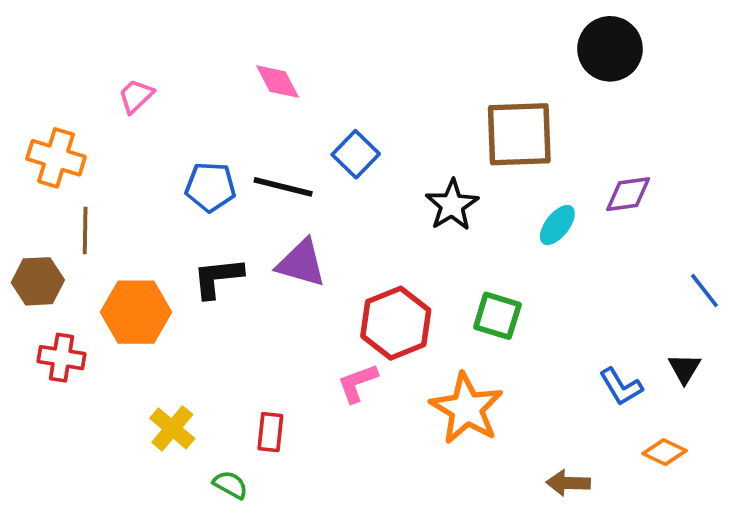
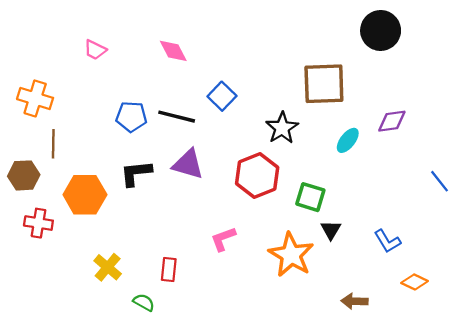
pink trapezoid: (136, 96) -> (95, 50), moved, turned -110
red hexagon: (396, 323) -> (257, 175), moved
black triangle: (684, 369) -> (331, 230), moved

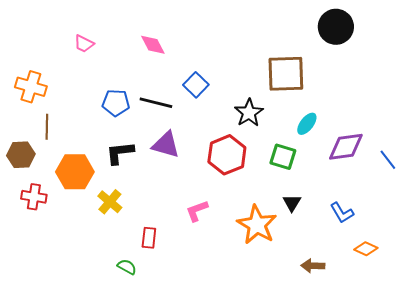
purple diamond: (392, 121) -> (346, 147), moved, size x1.4
green square: (310, 197) -> (283, 157), moved
yellow cross: (108, 267) -> (110, 202), moved

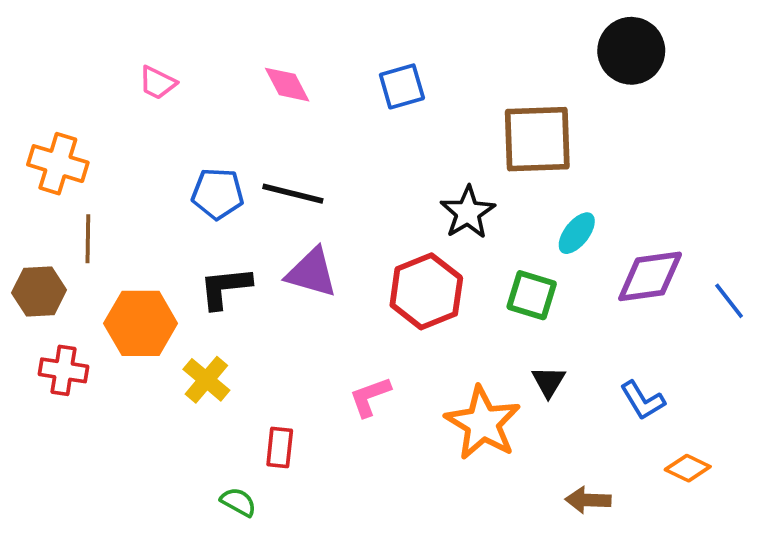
blue square: (196, 85) -> (402, 86), moved, turned 30

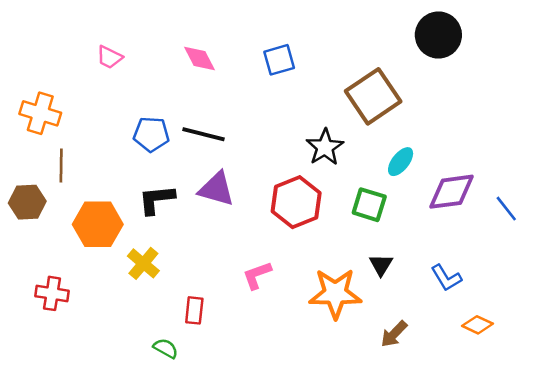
brown square: (537, 139) -> (373, 96), turned -32
red cross: (63, 370) -> (52, 293), moved
orange star: (483, 423) -> (335, 293), turned -30
brown arrow: (588, 500) -> (394, 334), moved, turned -48

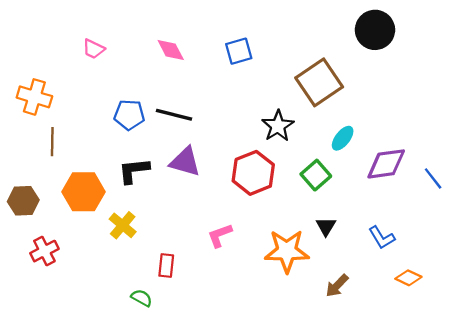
brown hexagon: (27, 202) -> (23, 201), moved
green square: (369, 205) -> (316, 175), turned 32
red cross: (52, 293) -> (44, 251), turned -36

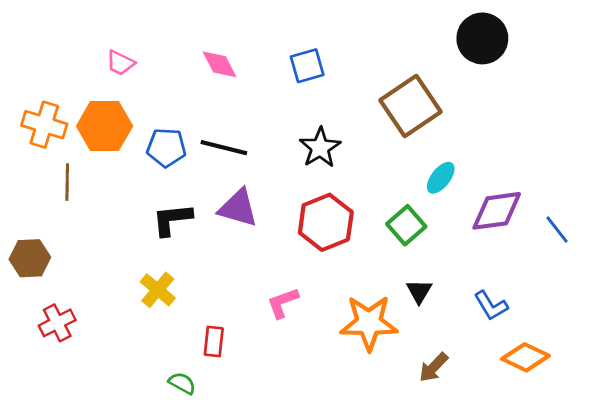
black star: (278, 126) -> (320, 148), moved
orange hexagon: (84, 192) -> (105, 126), moved
orange diamond: (408, 278) -> (525, 357), size x1.4

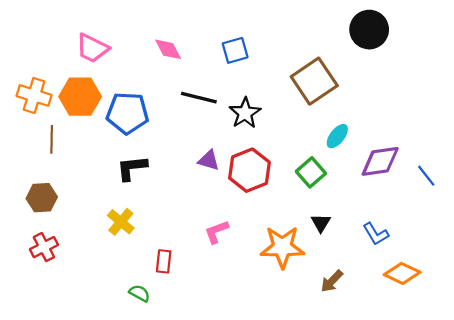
pink trapezoid: (120, 63) -> (92, 48), size x1.5
blue pentagon: (166, 148) -> (127, 113), size x1.4
black line: (224, 148) -> (199, 98), moved
purple triangle: (238, 208) -> (209, 160), moved, size x0.7
brown hexagon: (30, 258) -> (42, 198), moved

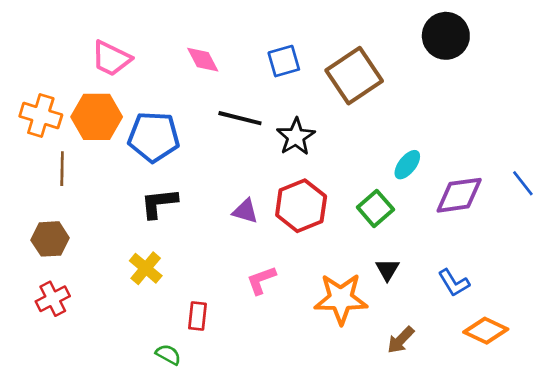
brown square: (314, 81) -> (354, 76), moved
purple triangle: (209, 160) -> (245, 211), moved
blue line: (426, 176) -> (523, 183), moved

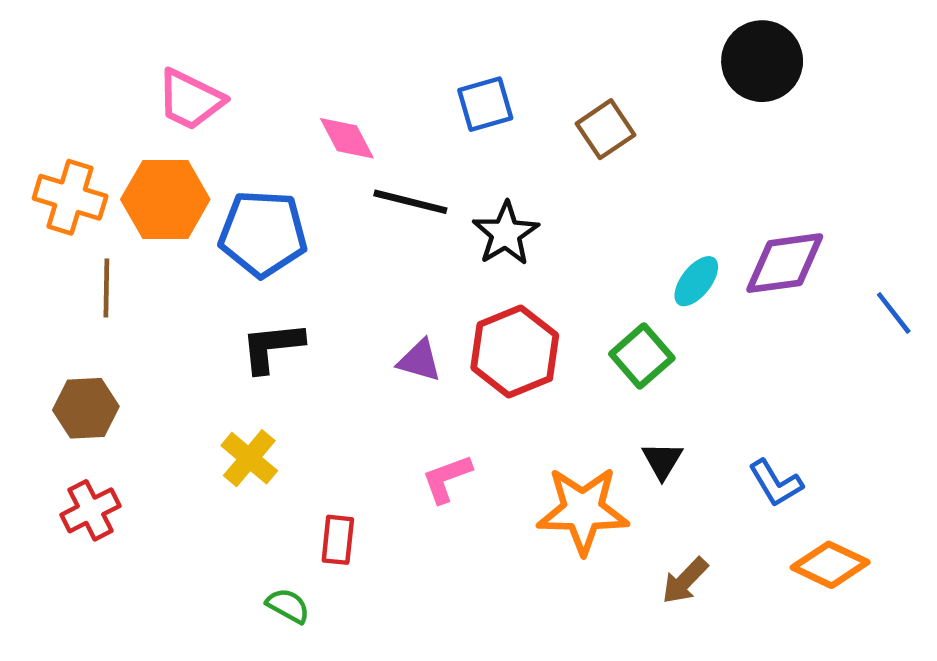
pink diamond: (203, 60) -> (347, 138), moved
brown square: (354, 76) -> (606, 129), size x0.6
purple diamond: (459, 195) -> (785, 263), moved

